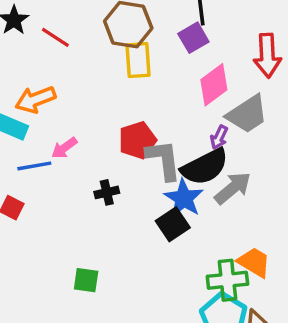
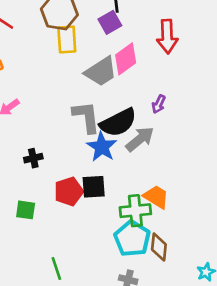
gray trapezoid: (247, 114) -> (101, 72), moved
purple arrow: (219, 137) -> (159, 104), moved
red pentagon: (137, 140) -> (69, 191), moved
black cross: (107, 192) -> (33, 158), moved
black square: (173, 224) -> (94, 187), moved, turned 30

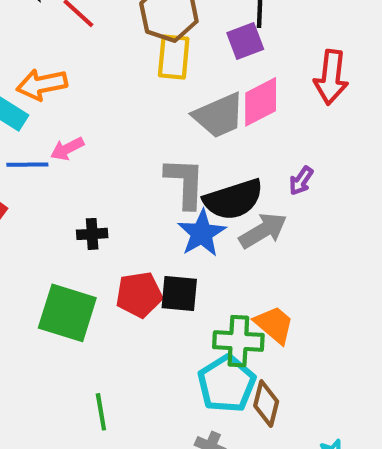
green square: (26, 210) -> (67, 313), size x1.8

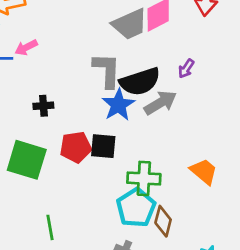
orange trapezoid: (274, 325) -> (204, 171), moved

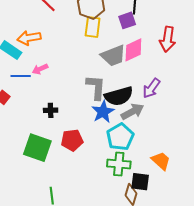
purple arrow: (186, 69) -> (151, 88), size x1.5
black square: (103, 146) -> (140, 182), moved
cyan pentagon: (136, 208) -> (120, 137), moved

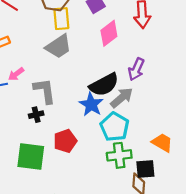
gray trapezoid: (113, 56) -> (58, 46), moved
gray L-shape: (96, 87) -> (45, 91), moved

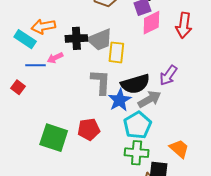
yellow rectangle: (61, 19) -> (116, 52), moved
pink diamond: (109, 33) -> (151, 23), moved
gray L-shape: (45, 91) -> (101, 82), moved
black cross: (36, 115) -> (76, 38), moved, size x1.5

